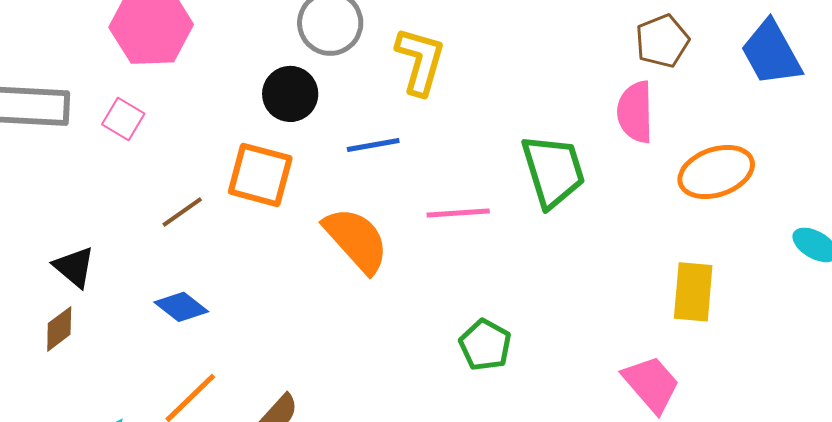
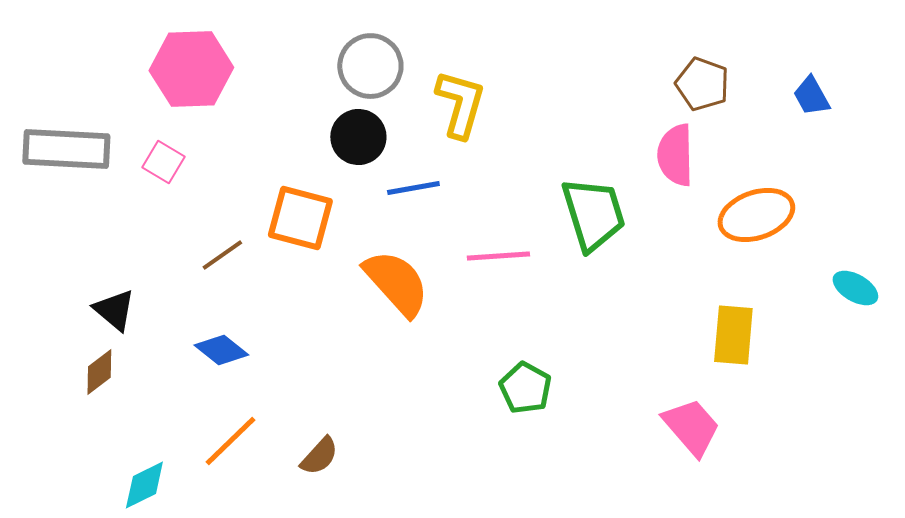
brown pentagon: (662, 41) -> (702, 84), turned -30
blue trapezoid: (771, 53) -> (811, 96), size x0.6
black circle: (290, 94) -> (358, 137), moved

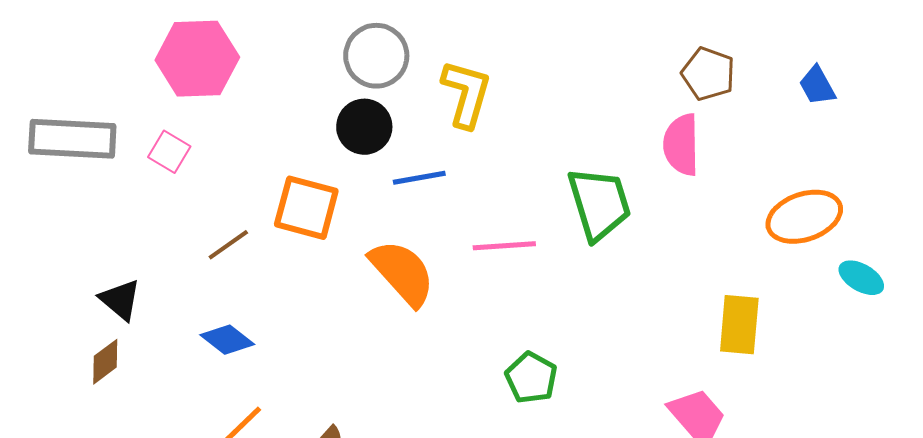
orange ellipse: (756, 215) -> (804, 217), moved

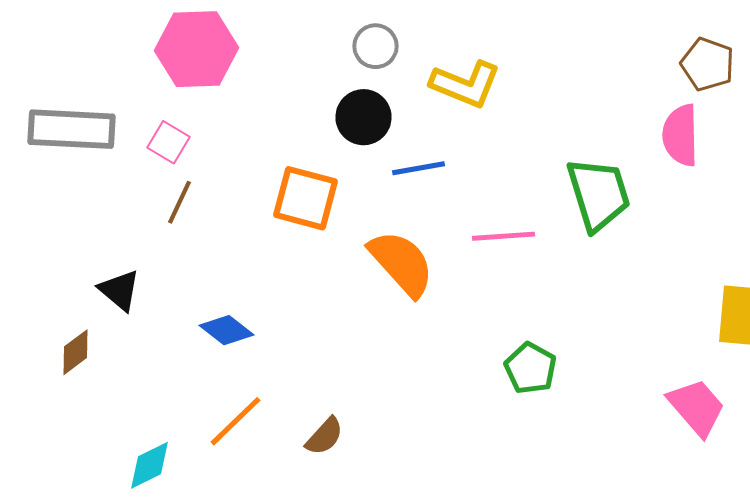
gray circle: (376, 56) -> (376, 46), size x0.7
yellow L-shape: (466, 94) -> (466, 84), turned 96
brown line: (228, 245) -> (180, 202), moved, turned -30
brown diamond: (105, 362) -> (76, 352), moved

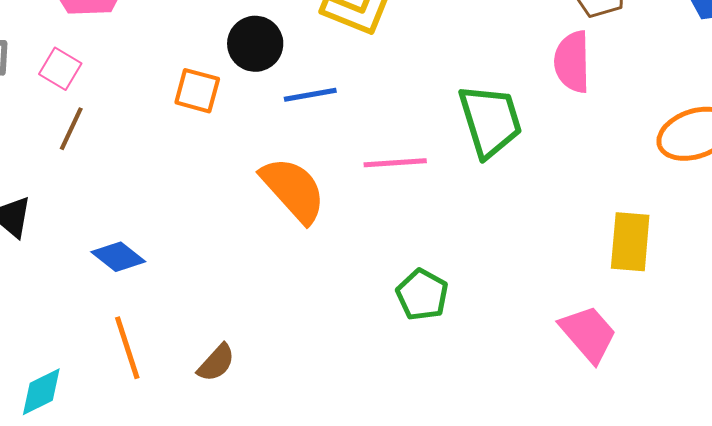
orange square: (306, 198) -> (197, 91), moved, size x0.7
orange line: (236, 421) -> (127, 348), turned -64

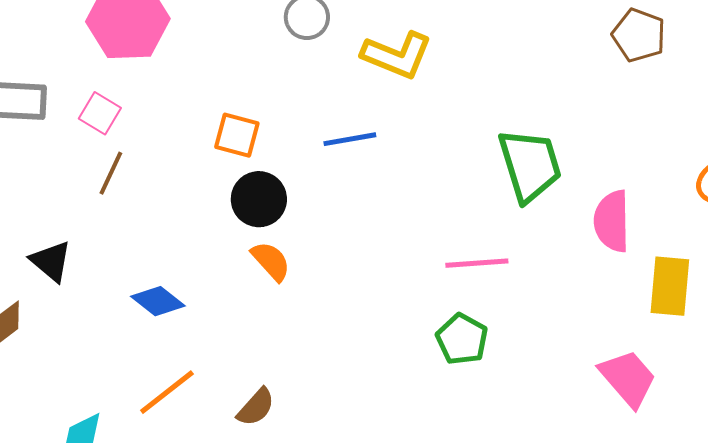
black circle: (255, 44) -> (259, 199), moved
pink semicircle: (572, 62) -> (612, 221), moved
pink line: (395, 163) -> (477, 263), moved
orange semicircle: (293, 190) -> (271, 261), moved, size x0.6
orange line: (127, 348) -> (167, 392), turned 70

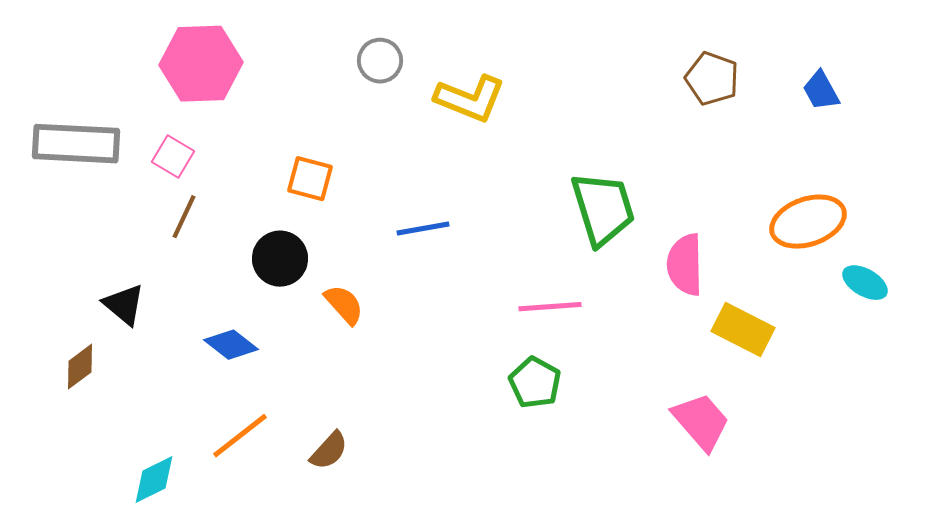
blue line: (350, 139) -> (423, 229), moved
black circle: (259, 199) -> (280, 259), moved
yellow rectangle: (670, 286) -> (743, 330), turned -68

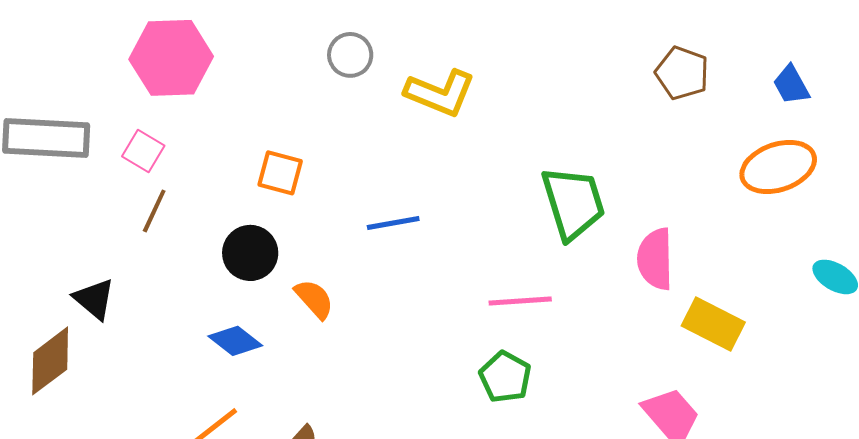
orange ellipse: (808, 222) -> (778, 167), moved
blue diamond: (231, 345) -> (235, 341), moved
brown diamond: (80, 367) -> (50, 361), size x1.5

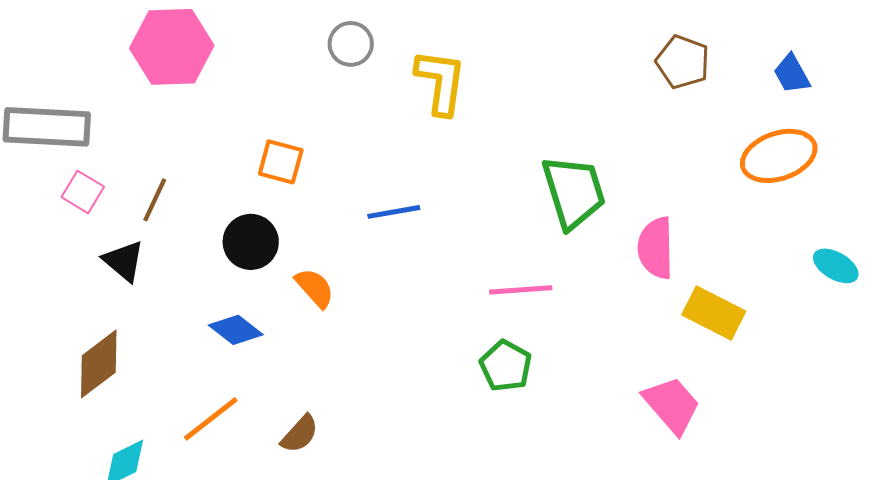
yellow L-shape: (440, 93) -> (441, 82), turned -104
pink square: (143, 151) -> (83, 192), moved
black triangle: (94, 299) -> (124, 261), moved
brown diamond: (50, 361) -> (99, 364), moved

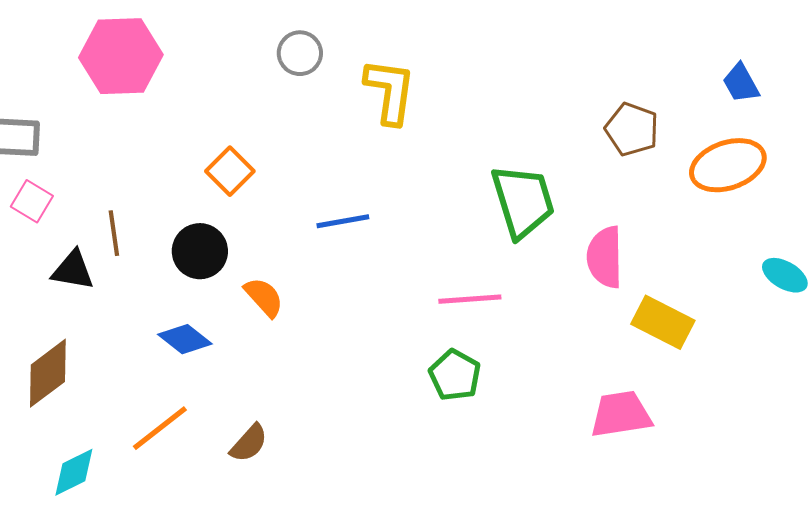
brown pentagon: (683, 62) -> (632, 129), moved
orange square: (281, 162) -> (230, 171), turned 30
brown line: (155, 200) -> (114, 233), moved, turned -33
black triangle: (124, 261) -> (73, 270), turned -30
pink trapezoid: (672, 405) -> (621, 414), turned -58

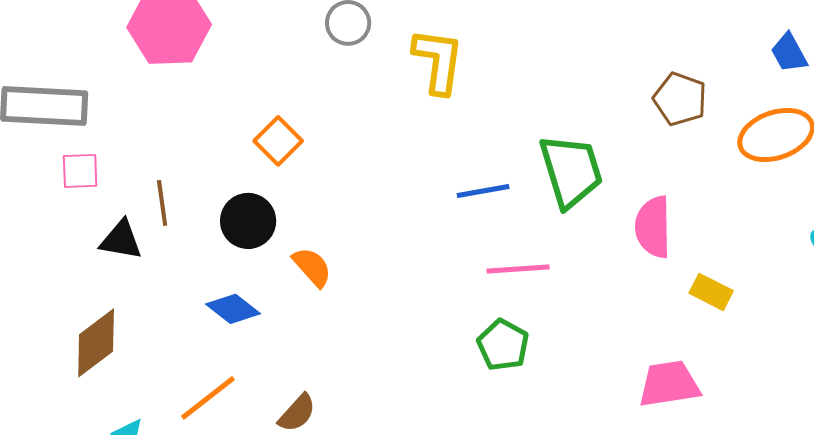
pink square: (32, 201) -> (80, 171), turned -33
blue line: (343, 221) -> (483, 191), moved
yellow rectangle: (663, 322) -> (711, 292), size x0.7

